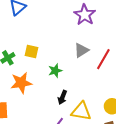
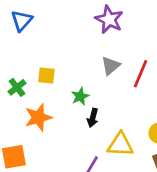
black arrow: (62, 97) -> (93, 118), moved

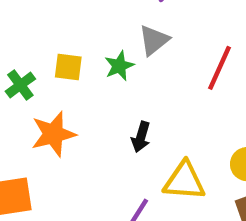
gray triangle: (111, 66) -> (154, 40), moved
green star: (80, 96) -> (119, 66), moved

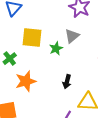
yellow square: (68, 67) -> (32, 38), moved, size x1.5

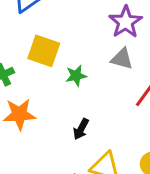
gray triangle: (72, 36) -> (122, 59), moved, turned 42

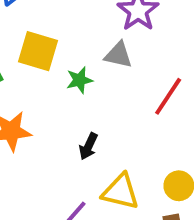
gray triangle: (122, 59) -> (118, 55), moved

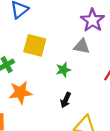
green star: (79, 80) -> (63, 70), moved

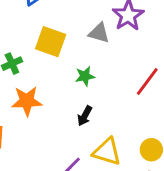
gray triangle: (82, 46) -> (99, 33), moved

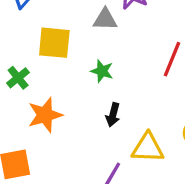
green star: (85, 76) -> (102, 71), turned -30

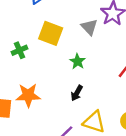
gray triangle: (105, 19) -> (89, 27), turned 30
orange star: (45, 115) -> (28, 95), moved

